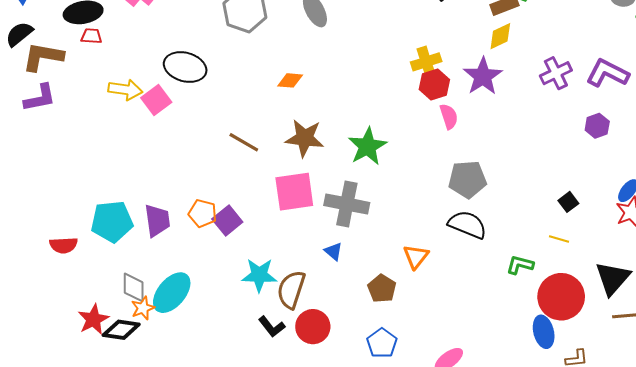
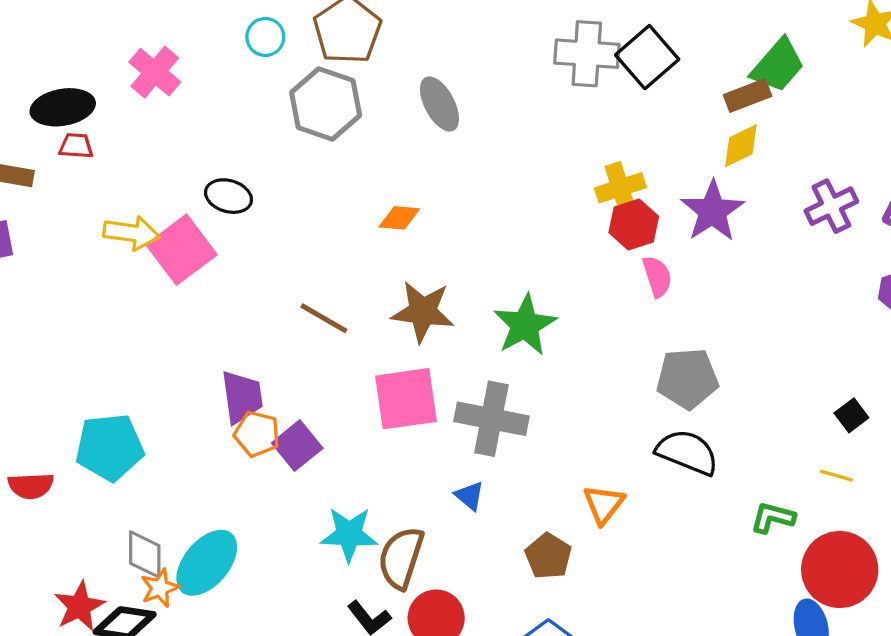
black ellipse: (185, 67) -> (228, 196), size x0.7
pink square: (156, 100) -> (182, 250), size x1.4
purple trapezoid: (157, 221) -> (242, 397), moved

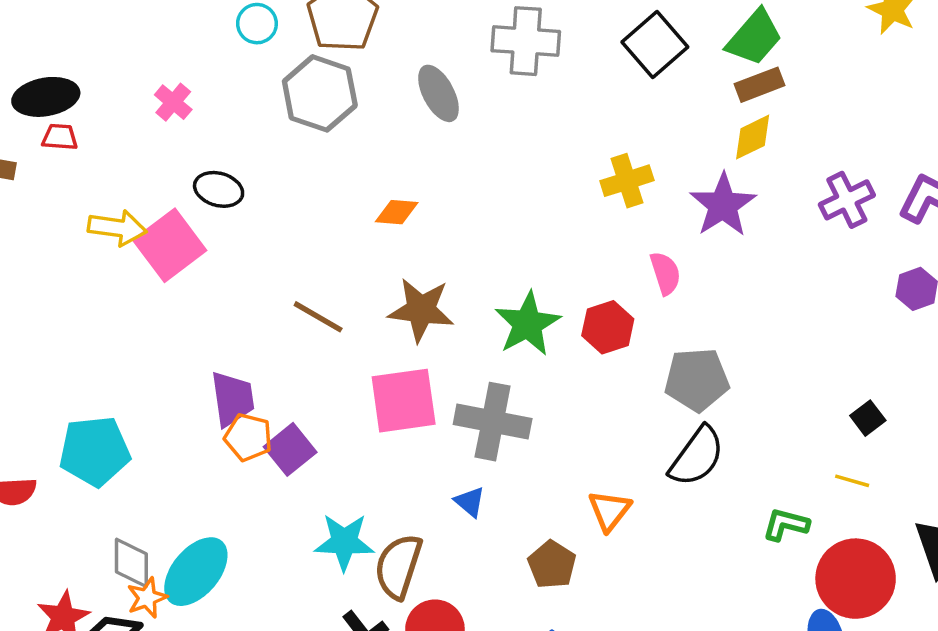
gray cross: (587, 54) -> (526, 41), moved
green trapezoid: (778, 65) -> (754, 38), moved
pink cross: (155, 72) -> (173, 102), moved, size x0.7
red hexagon: (634, 225) -> (608, 327), moved
black semicircle: (687, 452) -> (697, 456), turned 104

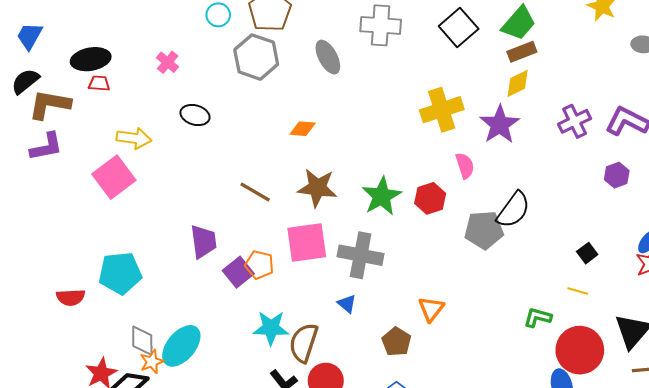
yellow cross: (627, 181) -> (442, 110), size x1.4
pink square: (170, 245) -> (114, 177), moved
orange pentagon: (248, 437) -> (259, 265), moved
black semicircle: (697, 456) -> (513, 210), moved

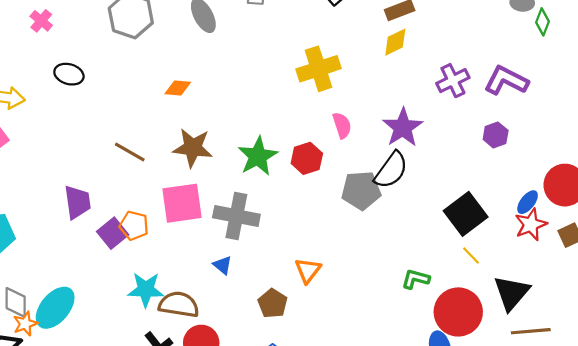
purple star: (500, 124) -> (403, 127), moved
black square: (587, 253) -> (466, 214), size x2.0
yellow line: (578, 291) -> (471, 255), moved, turned 30
brown semicircle: (304, 343) -> (179, 305), turned 81

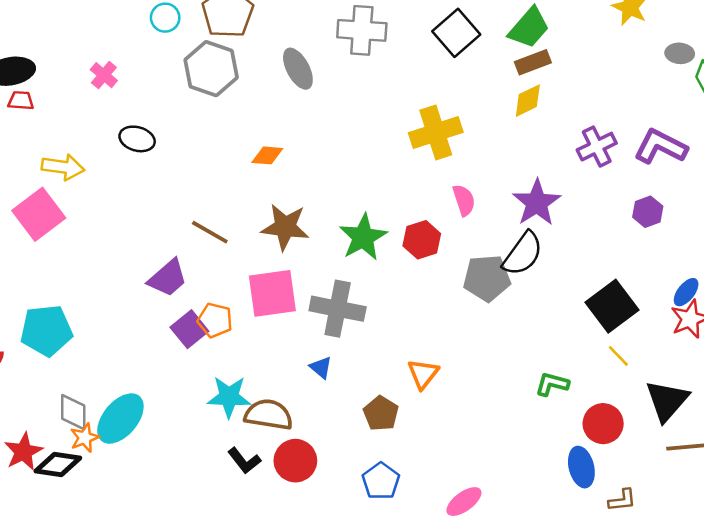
purple trapezoid: (77, 202) -> (168, 278), moved, turned 57
red circle: (458, 312) -> (603, 424), size x0.7

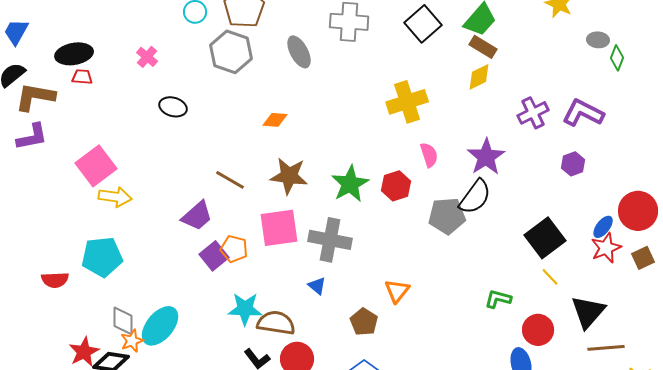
brown rectangle: (533, 62) -> (483, 47), turned 52
yellow arrow: (63, 167) -> (115, 197), moved

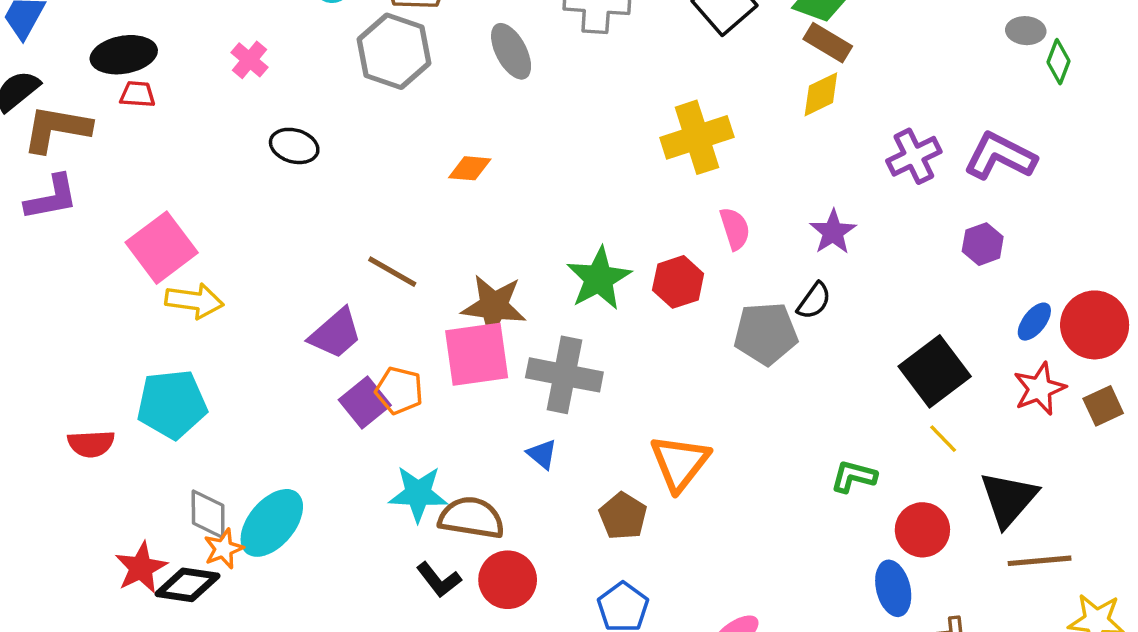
purple star: (486, 157) -> (833, 232), size x0.7
brown star: (289, 176) -> (494, 306), moved
black semicircle: (475, 197) -> (814, 301), size x0.6
blue ellipse: (603, 227) -> (1034, 322), moved
orange triangle: (397, 291) -> (680, 463), size x1.4

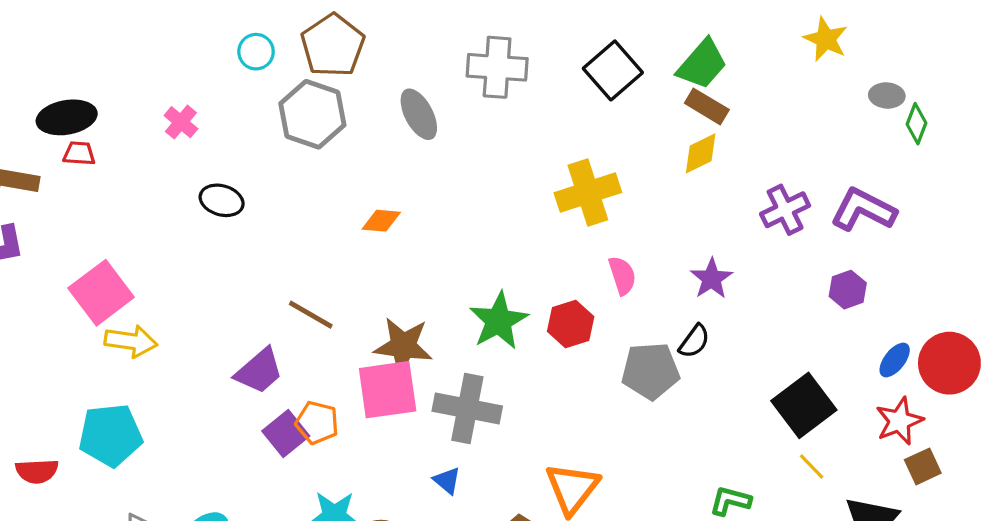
brown square: (1103, 406) -> (923, 466), moved

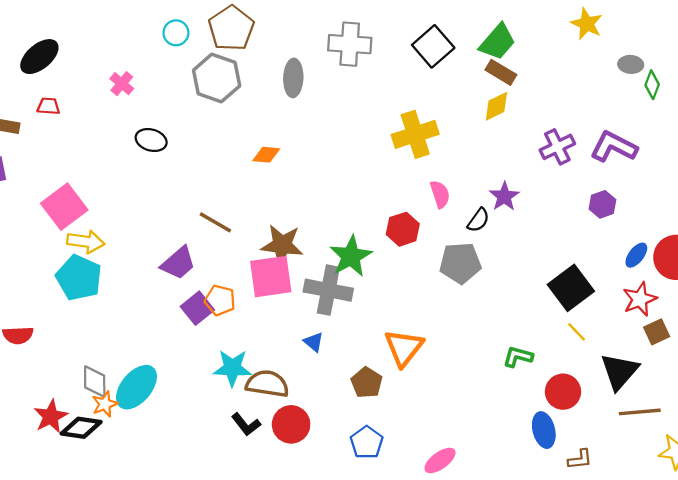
gray ellipse: (419, 114) -> (293, 78), turned 30
black ellipse: (67, 117) -> (39, 57), moved, turned -30
green star: (499, 321) -> (351, 256), moved
black semicircle: (694, 341) -> (478, 220), moved
cyan pentagon: (110, 435) -> (79, 278), moved, turned 30

